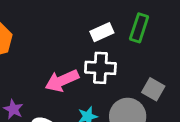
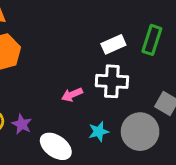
pink arrow: (62, 81) -> (72, 95), size x0.6

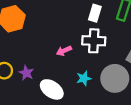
white rectangle: (113, 44) -> (95, 13), turned -49

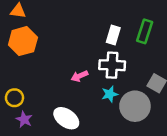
purple star: (26, 73) -> (24, 119), moved
cyan star: (84, 78) -> (110, 94), moved

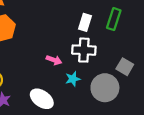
pink arrow: (80, 76) -> (54, 60), turned -136
cyan star: (110, 94) -> (73, 79), moved

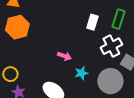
white cross: (84, 50) -> (111, 46), moved, turned -30

